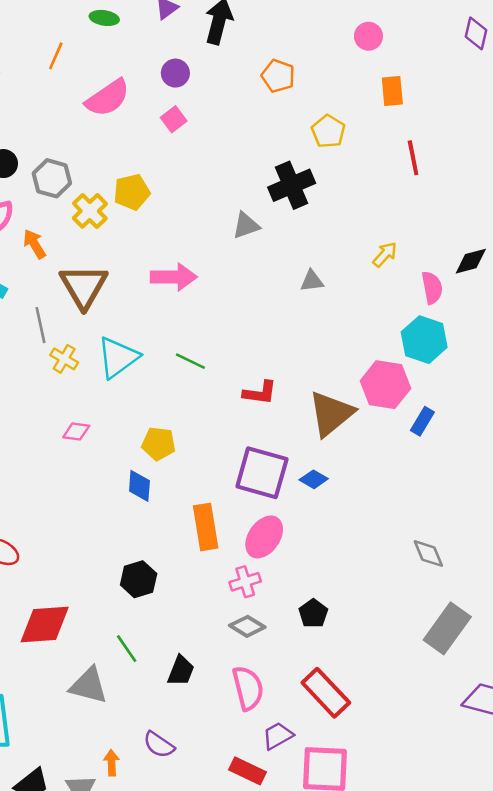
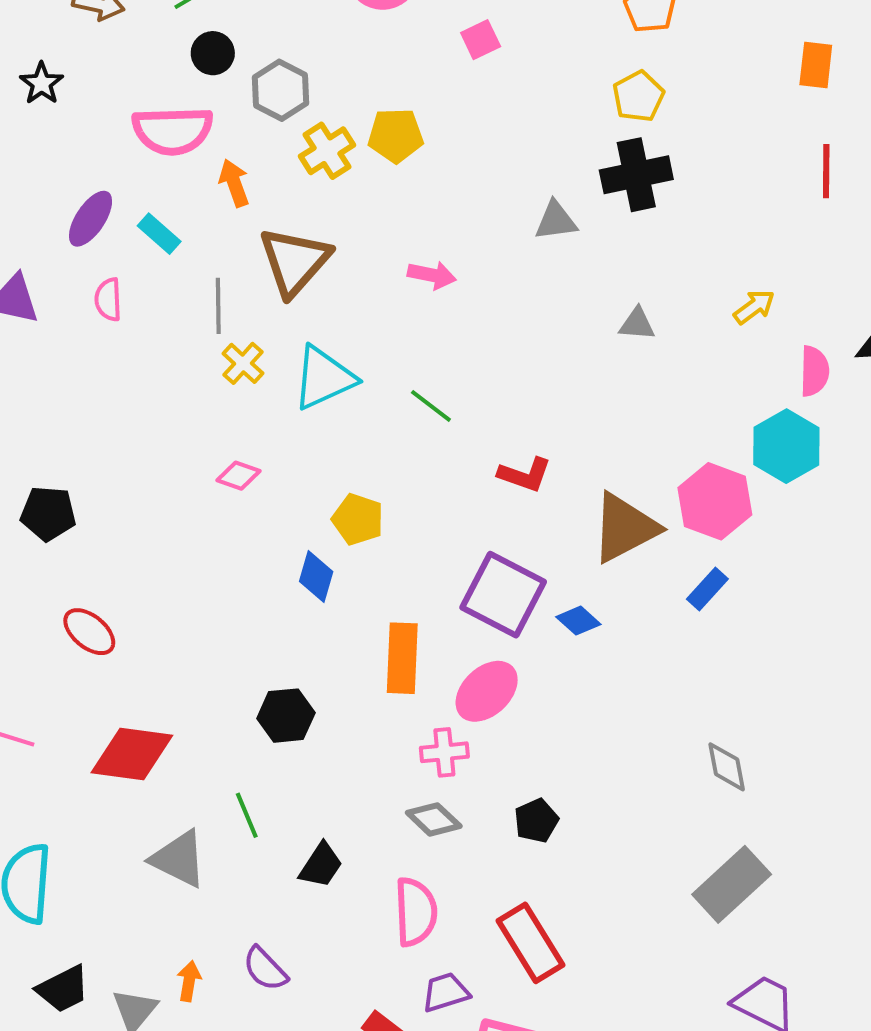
yellow pentagon: (328, 131) -> (638, 96), moved
pink arrow: (174, 277) -> (432, 275), size x0.7
blue rectangle: (422, 421) -> (707, 589), moved

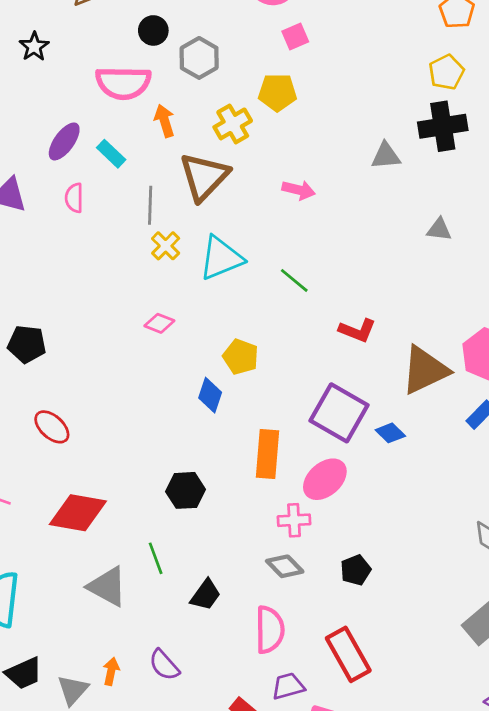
pink square: (481, 40) -> (295, 37), moved
yellow cross: (327, 151) -> (233, 124), moved

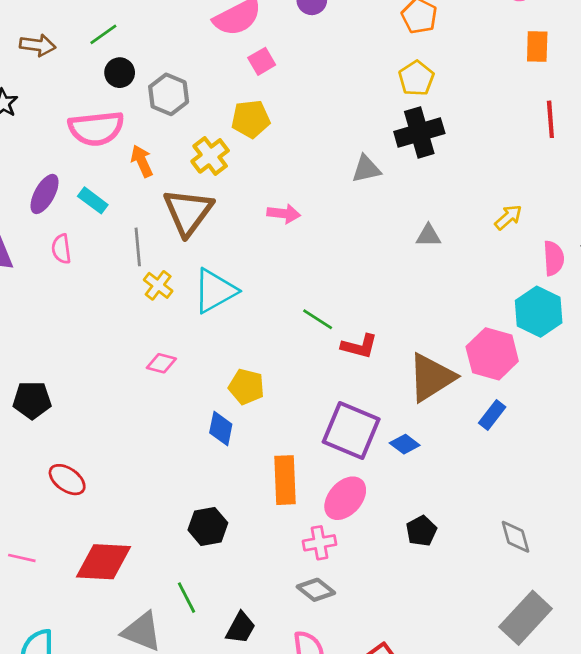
green line: (294, 280) -> (318, 319), moved
black pentagon: (356, 570) -> (421, 531), moved

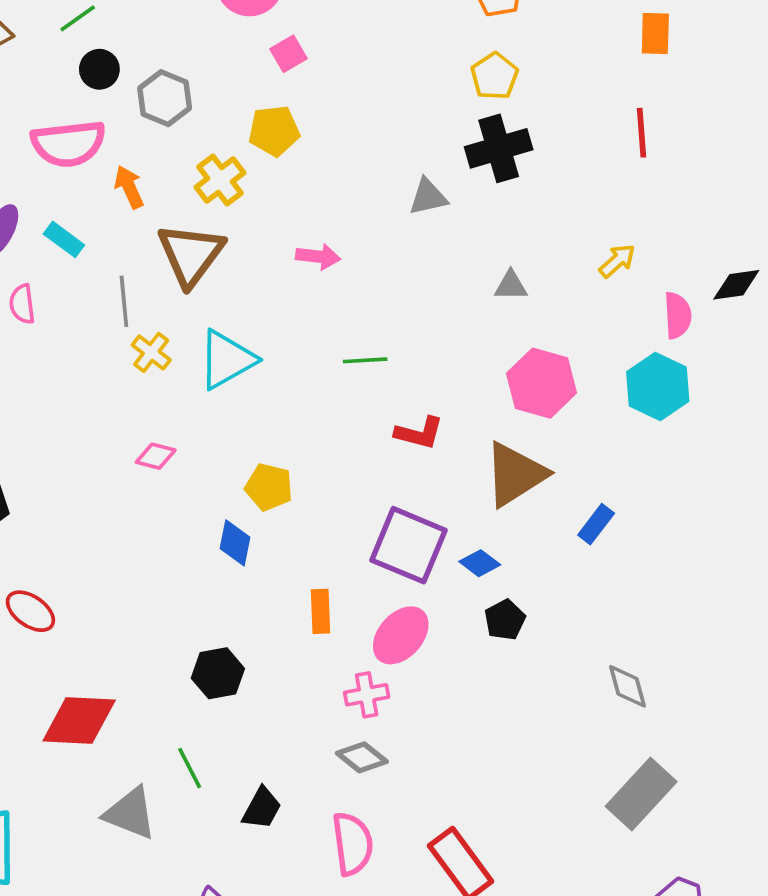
red line: (550, 119) -> (642, 133), moved
green line: (318, 319) -> (365, 360), moved, turned -36
pink hexagon: (492, 354) -> (541, 383), moved
orange rectangle: (285, 480) -> (321, 611), size x0.7
black pentagon: (421, 531) -> (505, 620), moved

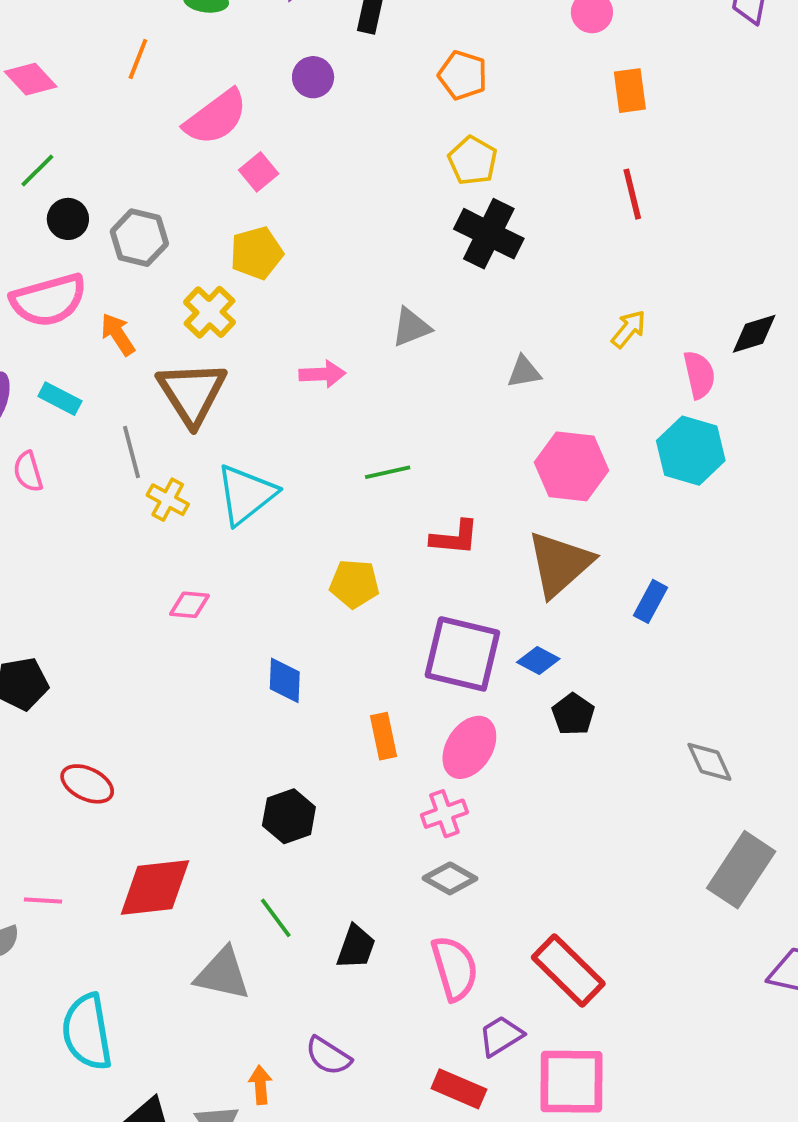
black cross: (499, 148) -> (489, 234), turned -38
gray triangle: (428, 197) -> (411, 327), moved
yellow pentagon: (269, 487) -> (354, 584), moved

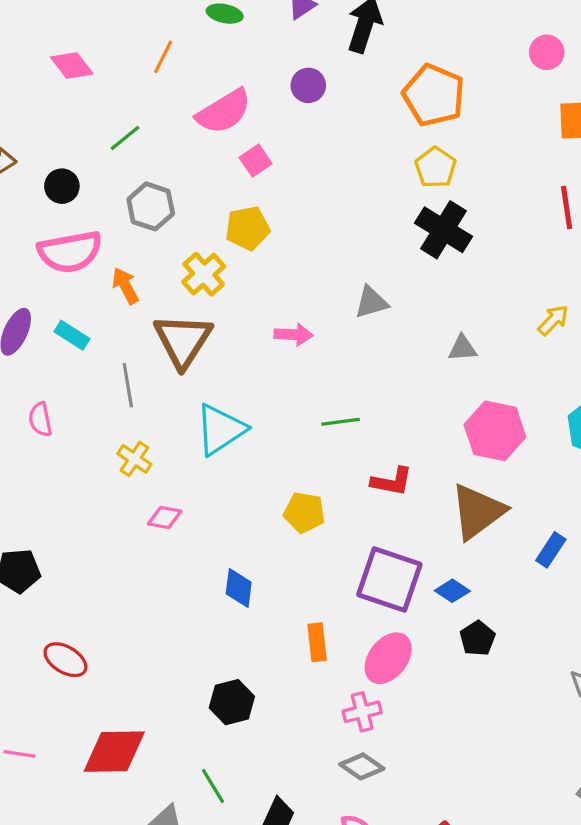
orange pentagon: (463, 75) -> (434, 95), size x1.5
green line: (37, 171) -> (125, 138), moved
black circle: (68, 219) -> (62, 186), moved
pink semicircle: (28, 472) -> (40, 419), moved
yellow cross: (168, 500) -> (134, 459), moved

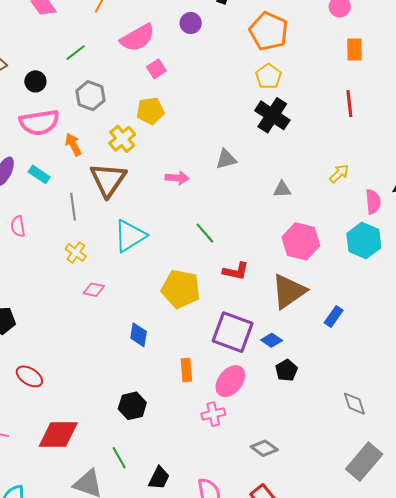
green line: (341, 422) -> (205, 233), turned 55
yellow pentagon: (304, 513) -> (181, 289), size x1.5
gray diamond: (362, 766) -> (264, 448), moved

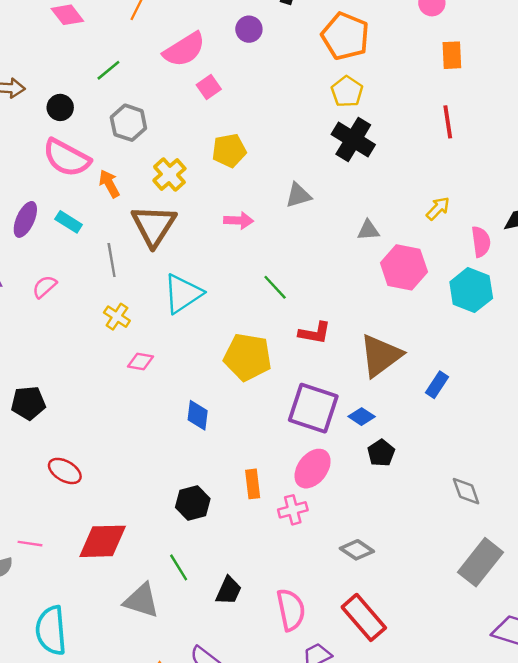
yellow pentagon: (150, 111) -> (229, 151), moved
pink semicircle: (39, 122) -> (67, 158), turned 39
pink semicircle: (18, 226) -> (45, 287), turned 60
pink hexagon: (301, 241) -> (404, 267), moved
orange rectangle: (186, 370) -> (253, 484), moved

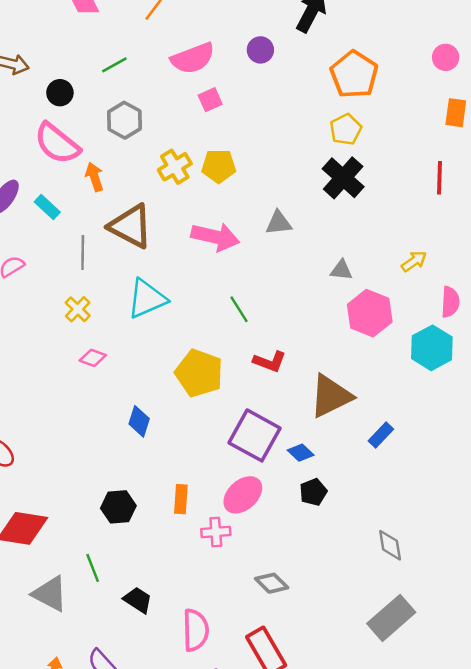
yellow cross: (169, 174) -> (175, 167), moved
pink arrow: (239, 221) -> (215, 237), size x1.6
brown triangle: (154, 226) -> (131, 226), turned -45
black trapezoid: (229, 591) -> (138, 600), turned -92

